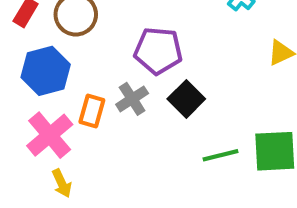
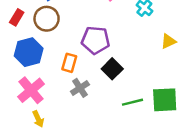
gray cross: (132, 99) -> (80, 88), moved
orange rectangle: (92, 111) -> (69, 63), moved

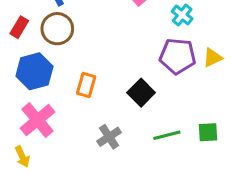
purple pentagon: (95, 40) -> (178, 56), moved
gray cross: (80, 88) -> (109, 137), moved
green square: (165, 100) -> (208, 132), size x0.6
yellow arrow: (38, 119) -> (22, 157), moved

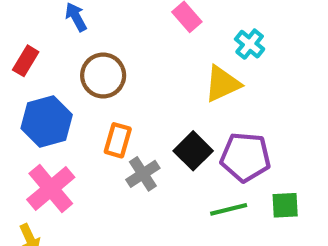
brown circle: (57, 29) -> (103, 75), moved
purple pentagon: (178, 56) -> (245, 157), moved
yellow triangle: (213, 58) -> (222, 84), moved, size x1.4
gray cross: (109, 137) -> (143, 174), moved

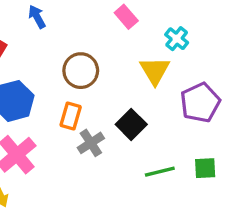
brown circle: (103, 75) -> (81, 71), moved
yellow triangle: (222, 84) -> (155, 71), turned -36
purple pentagon: (245, 157) -> (200, 103), moved, turned -30

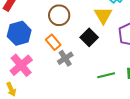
orange rectangle: (71, 116) -> (53, 42), turned -56
black square: (131, 124) -> (89, 37), moved

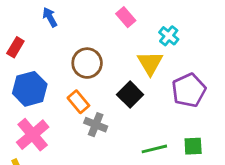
gray cross: (65, 58) -> (96, 125), turned -35

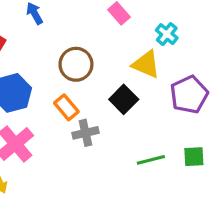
yellow triangle: (150, 63) -> (146, 64), turned -36
gray cross: (96, 125) -> (86, 133), turned -35

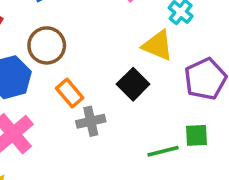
brown circle: (76, 64) -> (47, 45), moved
green square: (194, 157) -> (196, 135), moved

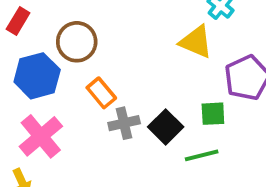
black square: (133, 84) -> (166, 127), moved
green square: (196, 135) -> (213, 114), moved

